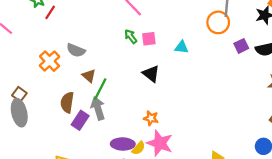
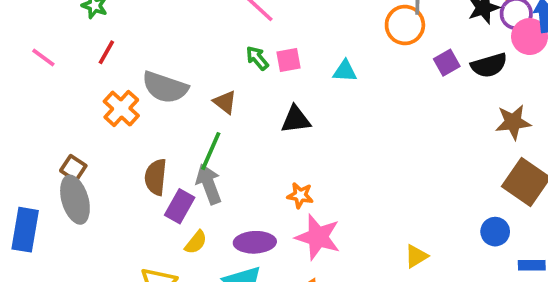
red line: (50, 12) -> (106, 52), moved
gray semicircle: (76, 50) -> (165, 87), size x1.4
black triangle: (151, 74) -> (296, 120), turned -42
brown triangle: (89, 76) -> (225, 102), moved
yellow semicircle: (139, 148) -> (196, 242), moved

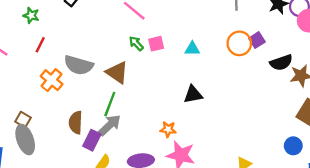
orange circle: (405, 25) -> (239, 43), moved
black semicircle: (489, 65) -> (281, 63), moved
brown triangle: (225, 102) -> (117, 73), size x1.5
black triangle: (296, 120) -> (193, 94), moved
gray arrow: (209, 184) -> (110, 125), turned 70

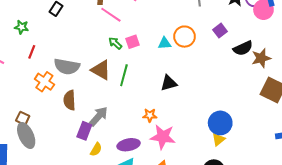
orange circle: (239, 43) -> (185, 37), moved
green line: (110, 104) -> (124, 75), moved
brown semicircle: (76, 122) -> (70, 100), moved
blue circle: (293, 146) -> (220, 123), moved, size x1.5

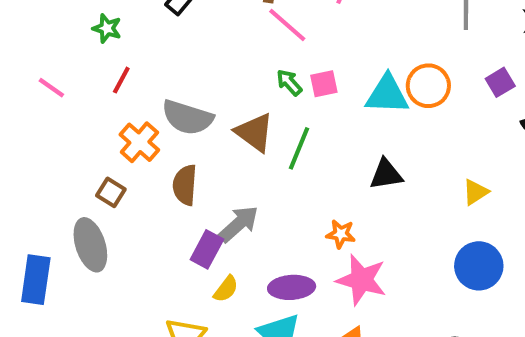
cyan triangle: (165, 43) -> (387, 94), size x1.6
brown square: (23, 118) -> (111, 192), moved
yellow triangle: (218, 140) -> (475, 192), moved

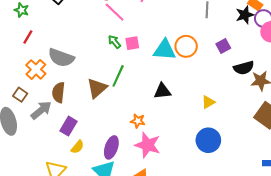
brown triangle: (254, 132) -> (97, 88), moved, turned 40
gray arrow: (239, 224) -> (41, 110), moved
purple ellipse: (292, 287) -> (111, 147), turned -70

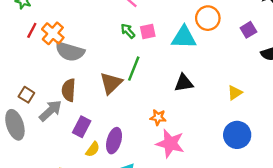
orange circle: (186, 46) -> (208, 18), moved
orange cross: (36, 69) -> (53, 33), moved
purple ellipse: (111, 147) -> (114, 141), moved

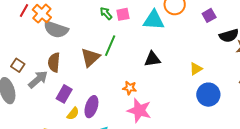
blue circle: (237, 135) -> (208, 95), moved

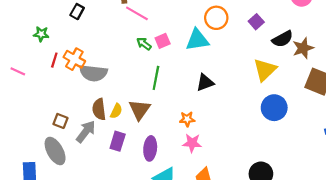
brown triangle: (90, 57) -> (140, 110), moved
yellow triangle: (196, 69) -> (265, 70), moved, size x1.6
pink star: (139, 110) -> (192, 143), moved, size x0.7
yellow semicircle: (73, 114) -> (116, 111), moved

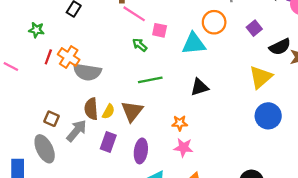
pink square: (163, 41) -> (160, 30), moved, turned 32
green line: (156, 78) -> (150, 80), turned 65

